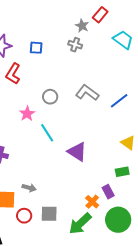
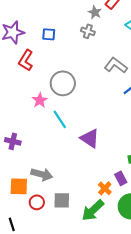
gray L-shape: (87, 93) -> (116, 65), moved
gray circle: (50, 97) -> (63, 83), size x1.6
gray arrow: (29, 188) -> (42, 174), size x1.5

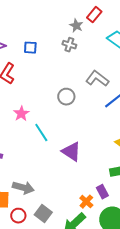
gray circle: (63, 83) -> (66, 97), moved, size x0.7
gray square: (62, 200) -> (43, 214), turned 36

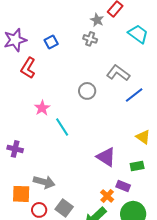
blue square: (30, 48) -> (51, 42), turned -32
purple triangle: (71, 152) -> (106, 157), moved
purple rectangle: (102, 192) -> (123, 186), turned -40

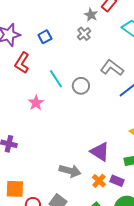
gray cross: (90, 39) -> (84, 34), turned 32
cyan line: (62, 127) -> (56, 79), moved
gray arrow: (44, 182) -> (70, 171), moved
orange cross: (107, 196) -> (99, 181), moved

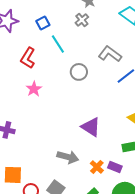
red L-shape: (22, 63) -> (28, 58), moved
cyan line: (56, 79) -> (58, 44), moved
purple triangle: (100, 152) -> (91, 127), moved

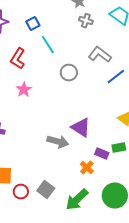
gray cross: (82, 20) -> (86, 21), moved, turned -32
gray arrow: (68, 157) -> (58, 142), moved
purple rectangle: (115, 167) -> (102, 154), moved

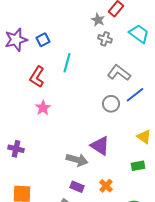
blue square: (33, 24) -> (43, 40), moved
cyan line: (48, 45) -> (67, 63), turned 48
gray circle: (69, 73) -> (111, 104), moved
purple rectangle: (102, 154) -> (77, 187), moved

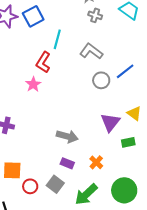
blue square: (43, 40) -> (33, 16), size x1.5
gray L-shape: (119, 73) -> (91, 51), moved
red L-shape: (37, 77) -> (43, 62), moved
purple triangle: (100, 146) -> (110, 122), moved, turned 35

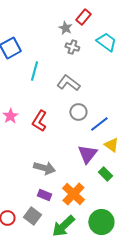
red L-shape: (43, 62) -> (39, 121), moved
blue line: (125, 71) -> (99, 124), moved
green rectangle: (128, 142) -> (105, 174), turned 56
orange cross: (96, 162) -> (73, 194), size x1.6

